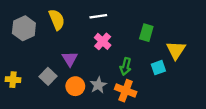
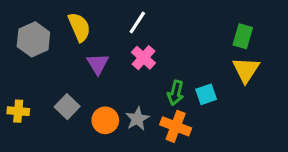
white line: (98, 16) -> (137, 23), turned -49
green rectangle: (146, 33) -> (243, 36), moved
purple triangle: (70, 59) -> (98, 64), moved
cyan square: (158, 68) -> (206, 94), moved

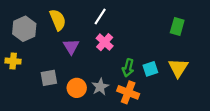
yellow triangle: (246, 70) -> (178, 68), moved
gray square: (67, 107) -> (49, 78), turned 36
yellow cross: (18, 111) -> (13, 61), moved

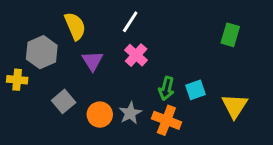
gray hexagon: (24, 29) -> (42, 52), moved
yellow triangle: (178, 68) -> (235, 106), moved
gray square: (49, 78) -> (64, 101), turned -30

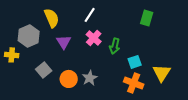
green rectangle: (230, 35) -> (147, 18), moved
green arrow: (166, 88) -> (115, 46), moved
orange cross: (166, 120) -> (134, 83), moved

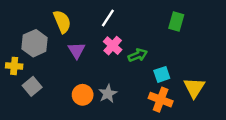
green arrow: (115, 46) -> (138, 55), turned -126
gray square: (44, 70) -> (32, 86), moved

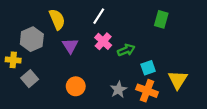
gray star: (108, 94) -> (118, 90), moved

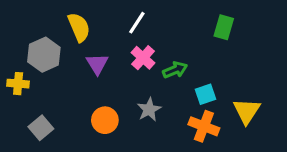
gray square: (30, 79) -> (41, 128), moved
gray star: (118, 90) -> (149, 110), moved

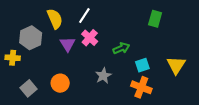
white line: (137, 23) -> (84, 16), moved
pink cross: (143, 58) -> (90, 38), moved
yellow triangle: (247, 111) -> (176, 65), moved
orange circle: (105, 120) -> (60, 83), moved

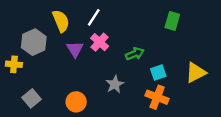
yellow triangle: (176, 65) -> (196, 73), turned 30
orange circle: (60, 83) -> (76, 102), moved

